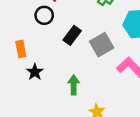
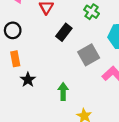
black circle: (44, 15) -> (13, 30), moved
black rectangle: (72, 35) -> (64, 32), moved

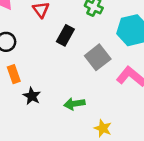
green arrow: (63, 91) -> (74, 104), turned -91

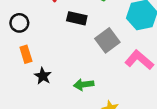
black rectangle: (65, 35) -> (77, 18), turned 72

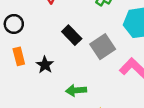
black rectangle: (77, 18) -> (72, 35), moved, turned 30
black star: (43, 76) -> (45, 65), moved

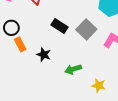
orange rectangle: (19, 56) -> (20, 44), moved

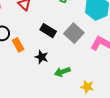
orange rectangle: (20, 44) -> (18, 45), moved
black star: (44, 55) -> (42, 57), moved

